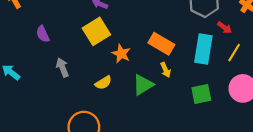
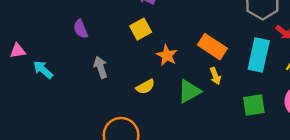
yellow square: (96, 31) -> (141, 29), size x0.7

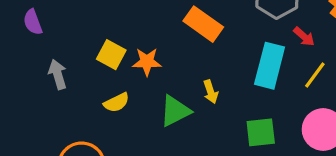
yellow square: (141, 29) -> (111, 55), moved, turned -35
orange rectangle: (212, 47) -> (203, 24), moved
orange star: (167, 55) -> (147, 62), turned -30

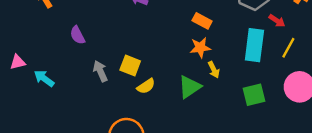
orange rectangle: (203, 24) -> (202, 21), size x0.7
yellow square: (111, 55) -> (130, 65), moved
orange star: (147, 62) -> (200, 48), moved

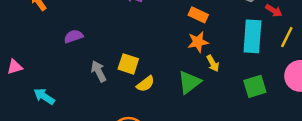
purple semicircle: (77, 35) -> (73, 36), turned 102
cyan arrow: (44, 78) -> (44, 96), moved

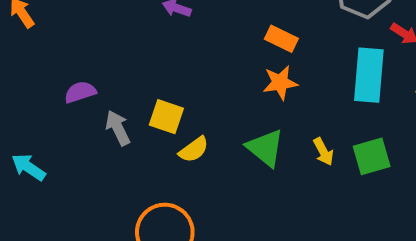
purple semicircle: (73, 36) -> (80, 92), moved
yellow arrow: (213, 63) -> (323, 152), moved
green triangle: (189, 82) -> (265, 148), turned -45

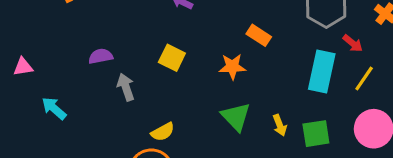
orange star: (280, 83) -> (232, 67), moved
yellow square: (166, 117) -> (172, 58), moved
yellow semicircle: (194, 150) -> (163, 132), moved

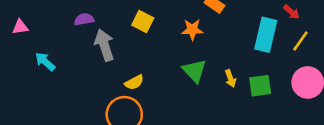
gray arrow: (126, 87) -> (104, 45), size x1.4

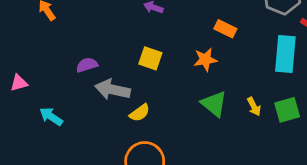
gray arrow: (104, 45) -> (113, 90), turned -52
yellow semicircle: (134, 82) -> (140, 113), moved

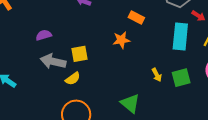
yellow square: (150, 58) -> (79, 54), moved, turned -30
purple semicircle: (87, 65) -> (44, 35), moved
green triangle: (214, 104) -> (130, 103), moved

